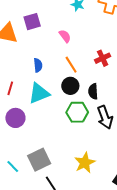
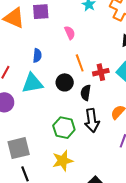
red cross: (103, 58) -> (101, 72), moved
orange line: (71, 65) -> (80, 63), moved
green hexagon: (77, 112) -> (64, 128), moved

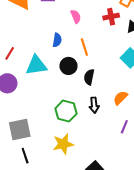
blue semicircle: (37, 56) -> (57, 40), moved
red cross: (101, 72) -> (111, 17), moved
black arrow: (92, 120) -> (94, 105), size x0.7

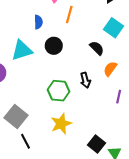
orange line: (84, 47) -> (69, 14), moved, turned 42
black semicircle: (89, 77) -> (97, 48), moved, turned 133
gray square: (20, 130) -> (16, 116), turned -30

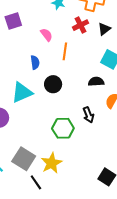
black semicircle: (97, 48) -> (96, 82), turned -42
yellow star: (61, 124) -> (51, 163), moved

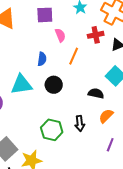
purple square: (13, 21) -> (45, 15), moved

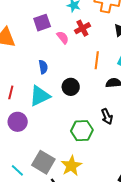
red cross: (96, 35) -> (82, 28), moved
orange line: (74, 56) -> (97, 60), moved
blue semicircle: (42, 59) -> (43, 67), moved

